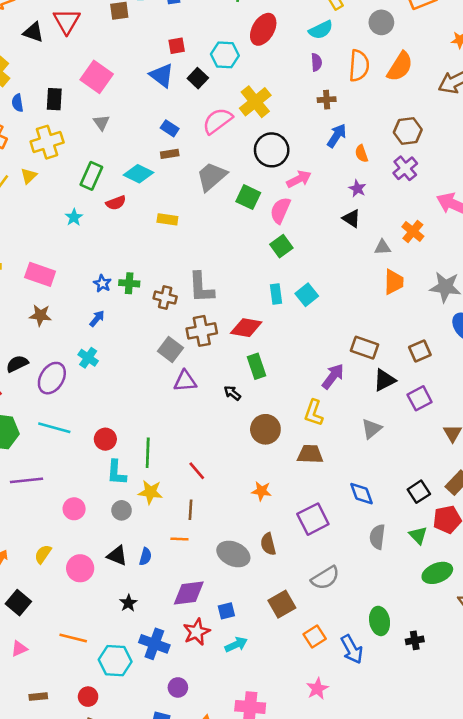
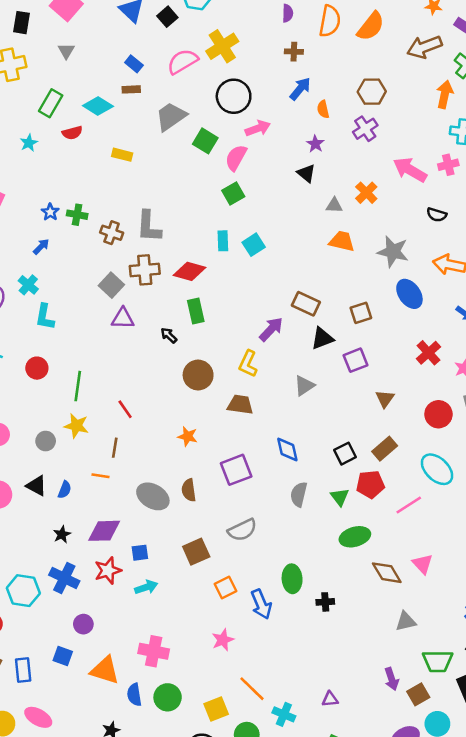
orange trapezoid: (394, 282) -> (342, 241), turned -84
cyan L-shape: (116, 473) -> (45, 317), moved
black star: (128, 603) -> (62, 534), moved

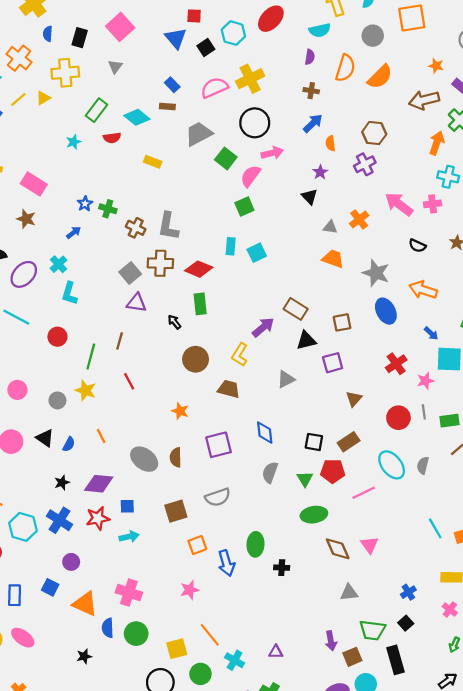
brown line: (115, 448) -> (120, 341), moved
black square: (345, 454) -> (314, 442), turned 30
orange line: (101, 476) -> (101, 436), turned 48

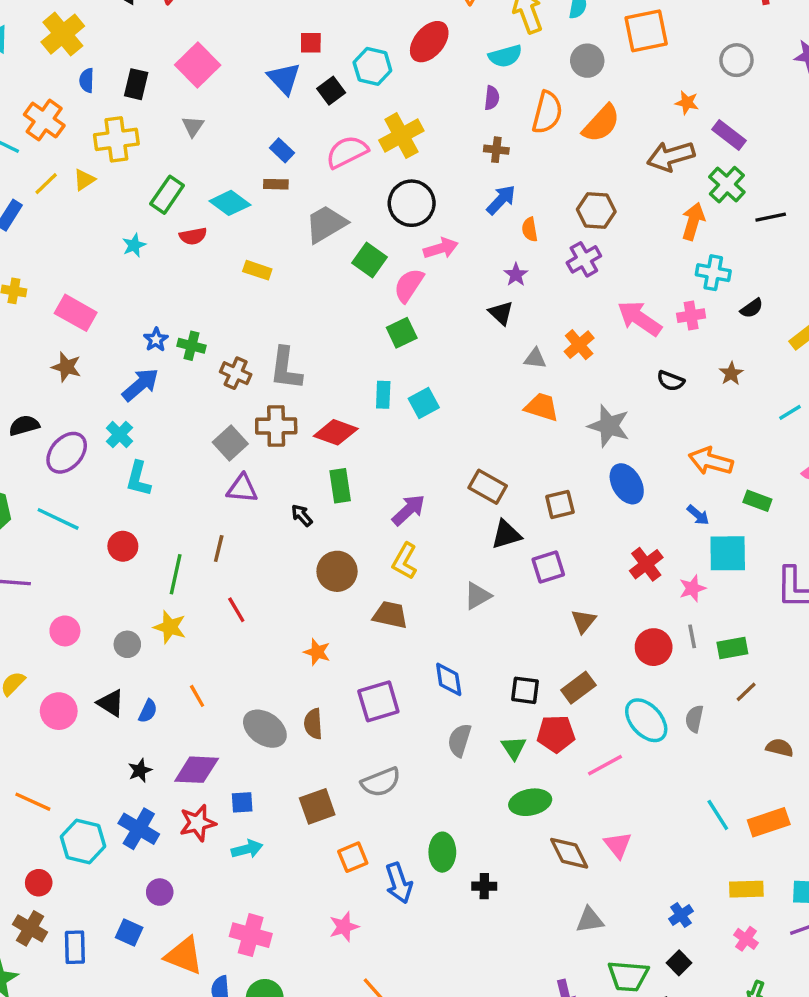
blue arrow: (74, 232) -> (140, 385), size x1.6
orange arrow: (423, 290) -> (711, 461), moved
purple arrow: (263, 327) -> (409, 510), moved

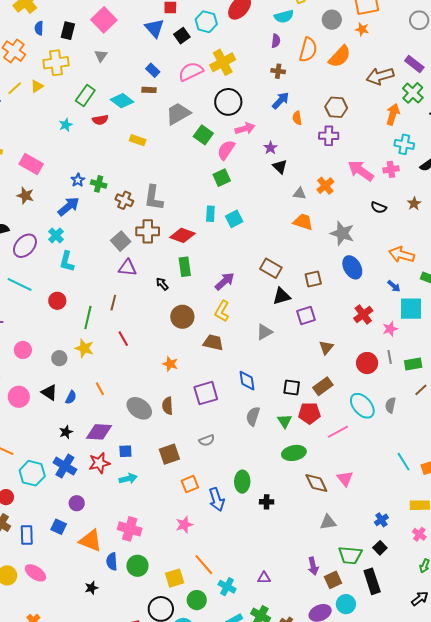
orange star: (687, 103) -> (362, 29), moved
purple cross: (584, 259) -> (329, 136), turned 30
purple star: (516, 275) -> (270, 148), moved
gray semicircle: (381, 782) -> (207, 440), size x0.7

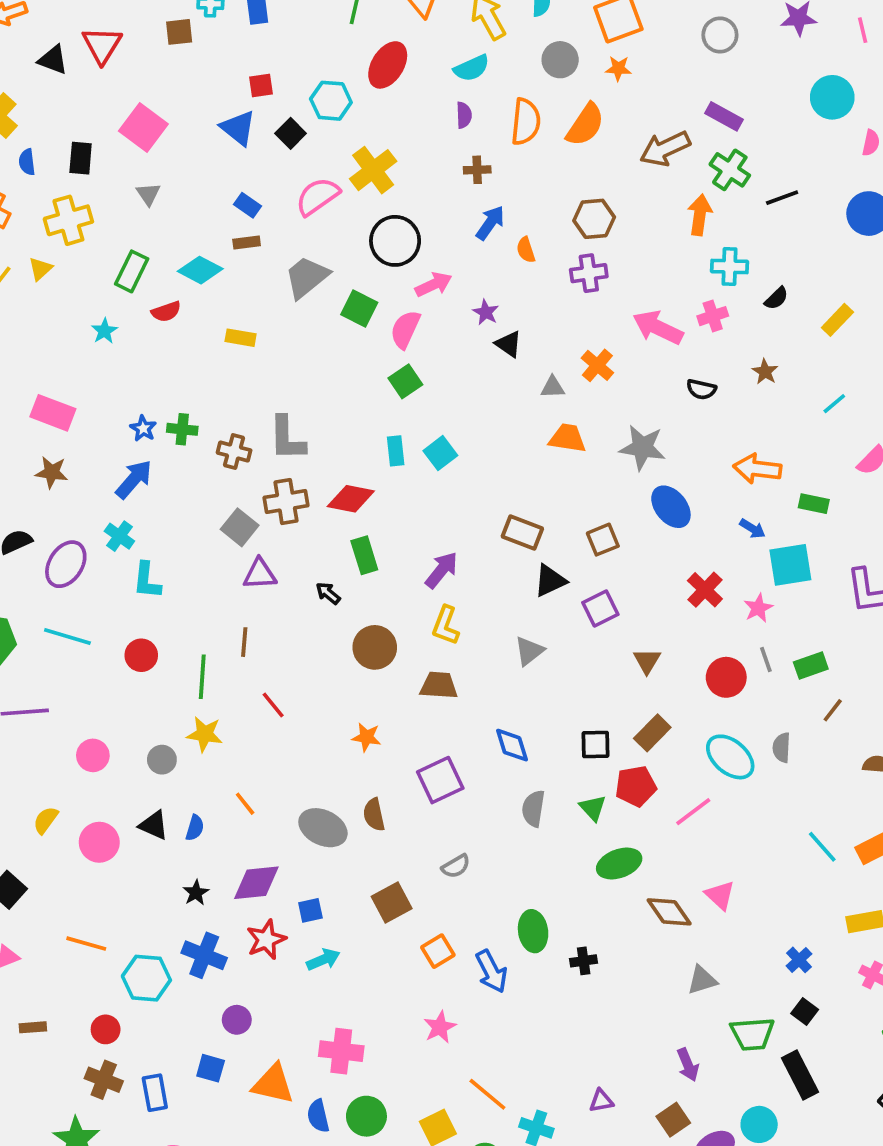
brown square: (333, 580) -> (673, 1120), moved

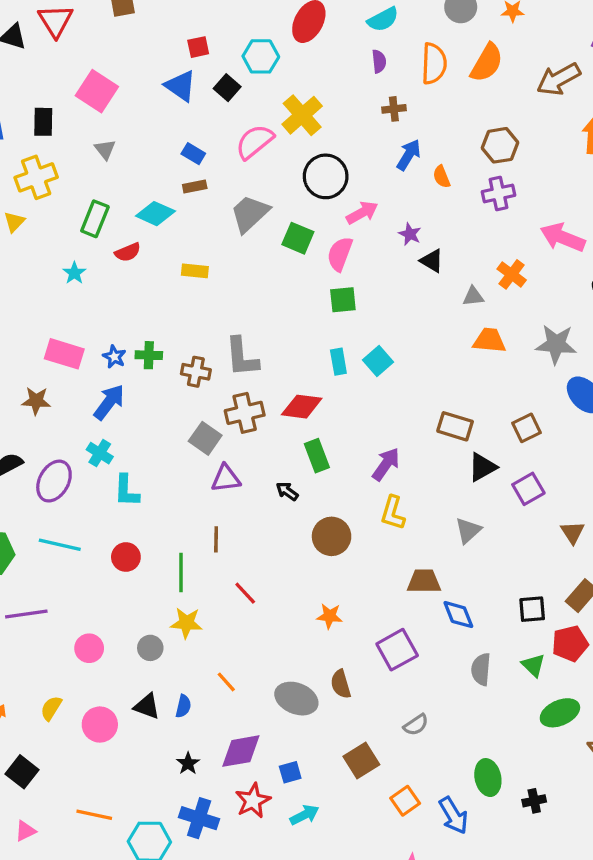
green square: (405, 381) -> (343, 300), turned 32
pink rectangle: (53, 413) -> (64, 354), moved
brown trapezoid: (439, 685) -> (424, 581), moved

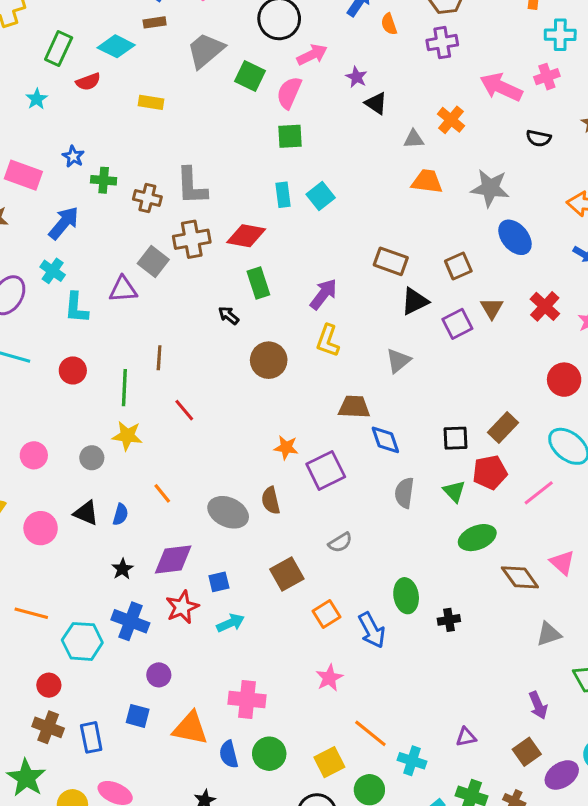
blue star: (114, 357) -> (73, 156), moved
purple triangle: (226, 478) -> (123, 289), moved
brown triangle: (573, 532) -> (492, 308), moved
orange star: (330, 616) -> (286, 448), moved

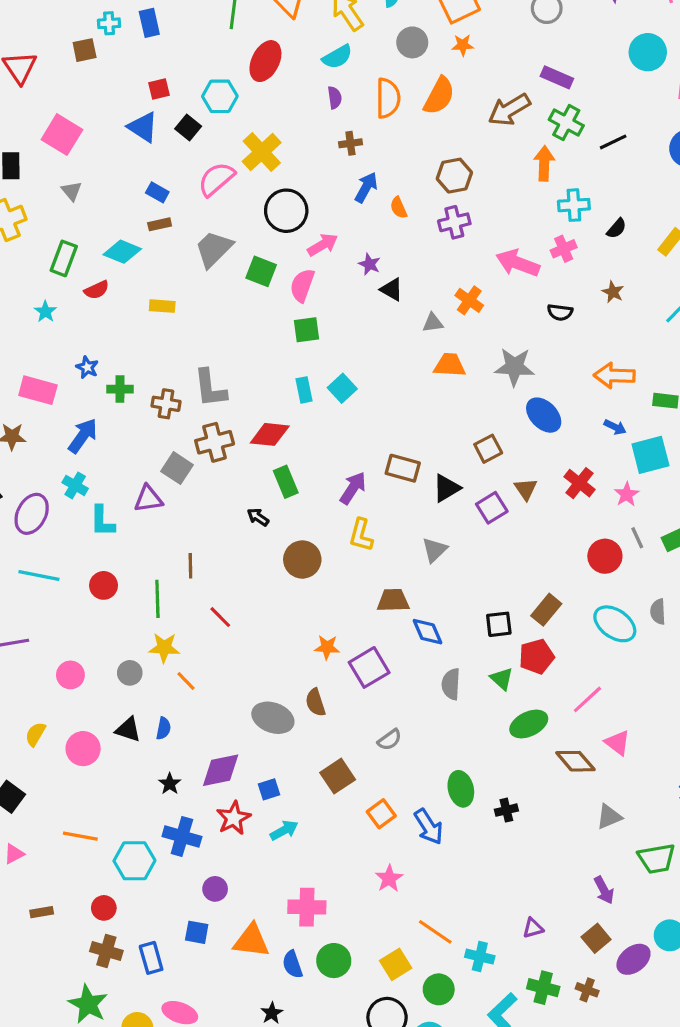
brown rectangle: (391, 261) -> (403, 468), moved
orange line: (162, 493) -> (186, 681), moved
pink line: (539, 493) -> (587, 699), moved

